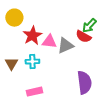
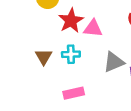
gray triangle: (65, 46) -> (114, 62), moved

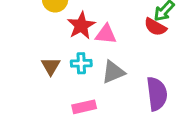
gray triangle: (114, 62) -> (113, 72), moved

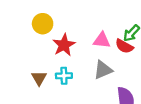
pink triangle: (106, 34) -> (102, 40), moved
gray triangle: (113, 72) -> (103, 70), moved

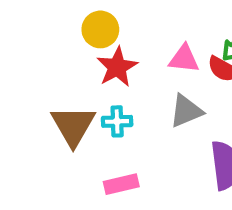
yellow circle: (43, 24) -> (100, 29), moved
brown triangle: (39, 78) -> (73, 126), size x1.6

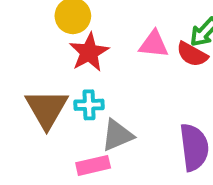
gray triangle: (186, 111) -> (117, 135), moved

